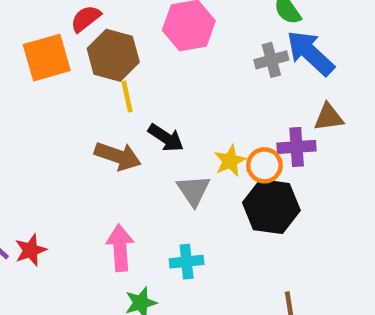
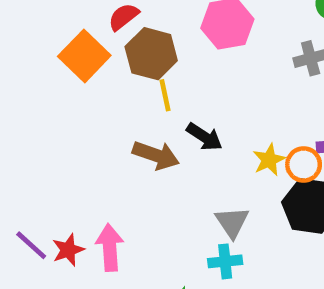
orange square: (47, 58) -> (84, 56), turned -30
gray triangle: (193, 191) -> (232, 222), moved
pink arrow: (120, 248) -> (110, 248), moved

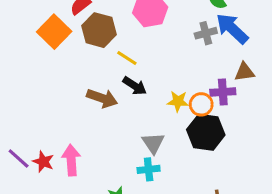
yellow line: (165, 95) -> (127, 58), moved, turned -45
yellow star: (269, 160) -> (178, 101), turned 30
red star: (68, 250) -> (43, 162), turned -30

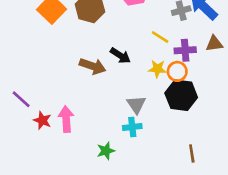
yellow line: (127, 58) -> (160, 37), moved
purple cross: (223, 92) -> (185, 50), moved
purple line: (19, 159) -> (21, 99), moved

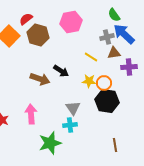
brown triangle: (214, 44) -> (114, 53), moved
purple cross: (185, 50) -> (129, 67), moved
pink arrow: (66, 119) -> (31, 114), moved
green star: (106, 151) -> (50, 143), size x1.6

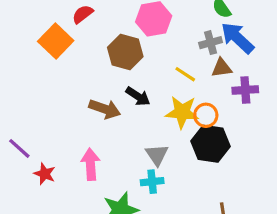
brown hexagon: (38, 35) -> (125, 52), moved
yellow star: (89, 81) -> (182, 112), size x1.5

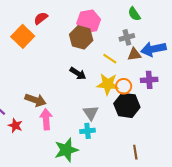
blue arrow: (237, 38) -> (153, 49), moved, turned -55
brown hexagon: (125, 52) -> (81, 37), moved
purple cross: (245, 90) -> (149, 80), moved
brown arrow: (105, 109) -> (35, 100), moved

